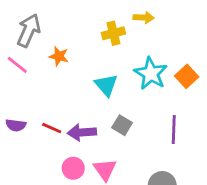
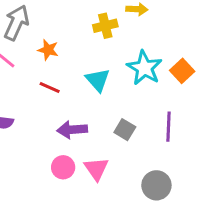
gray square: (122, 125) -> (125, 130), moved
red line: (52, 128) -> (50, 87), moved

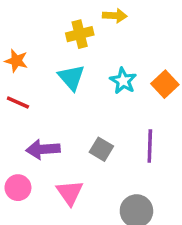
cyan star: (144, 68) -> (123, 81), size x0.7
cyan triangle: (98, 80) -> (71, 77), moved
pink circle: (63, 167) -> (18, 188), moved

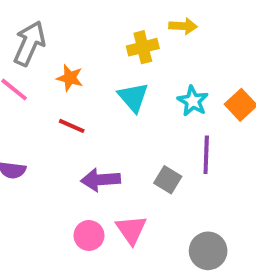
purple line: (150, 146) -> (206, 155), moved
pink circle: (18, 188) -> (89, 235), moved

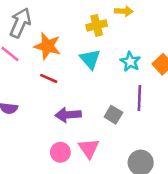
orange star: (70, 78) -> (47, 46), size x1.5

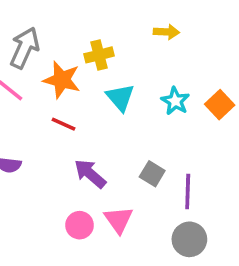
yellow cross: (97, 25) -> (99, 55), moved
purple line: (139, 98) -> (188, 191), moved
purple arrow: (68, 115) -> (90, 174), turned 45

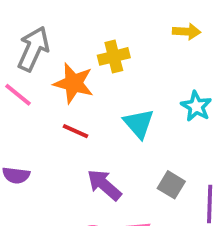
cyan triangle: (120, 98) -> (139, 124), moved

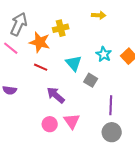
gray square: (171, 185) -> (91, 80), moved

